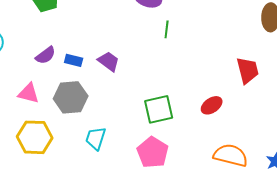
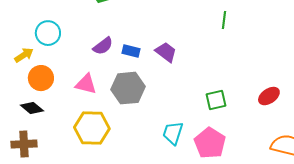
green square: (159, 109) -> (216, 100), size x0.7
cyan trapezoid: (96, 138) -> (173, 133), moved

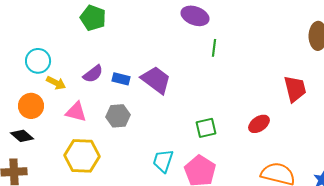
purple trapezoid: (166, 52) -> (156, 80), size x1.4
yellow arrow: (24, 55) -> (56, 83), moved, turned 60
gray hexagon: (128, 88) -> (118, 116), size x0.7

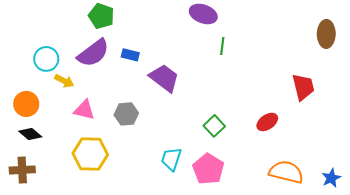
purple semicircle: (93, 74) -> (93, 53), moved, size x1.6
blue rectangle: (121, 79) -> (130, 55), moved
orange circle: (31, 106) -> (26, 104), moved
green square: (206, 128) -> (214, 126), turned -30

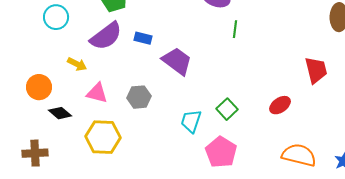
cyan circle: (46, 59) -> (56, 17), moved
black diamond: (30, 134) -> (60, 113), moved
cyan trapezoid: (171, 159) -> (191, 121), moved

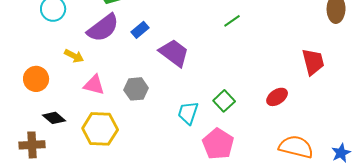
green line: (235, 29) -> (232, 21), turned 48
blue rectangle: (143, 38) -> (140, 30), turned -54
black diamond: (60, 113) -> (54, 118), moved

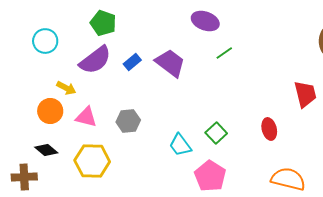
purple trapezoid: (174, 53) -> (170, 63), moved
orange circle: (36, 79) -> (50, 111), moved
red ellipse: (277, 97) -> (269, 129), turned -70
cyan trapezoid: (188, 113) -> (180, 145), turned -55

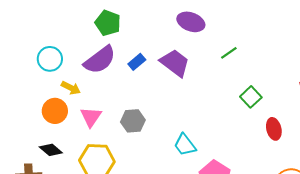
purple ellipse: (205, 21) -> (191, 22), moved
cyan circle: (45, 41) -> (50, 59), moved
pink triangle: (86, 117) -> (91, 117), turned 50
green square: (216, 133) -> (251, 97), moved

